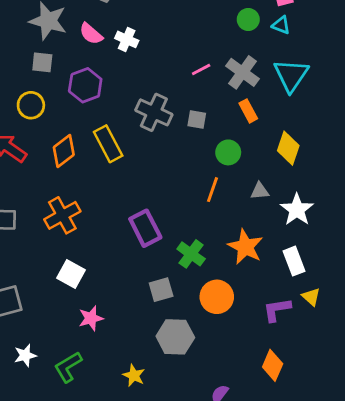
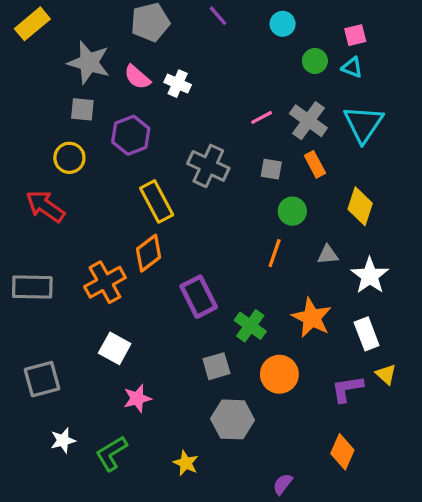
gray square: (197, 120) -> (271, 169), moved
orange diamond: (64, 151) -> (149, 253), moved

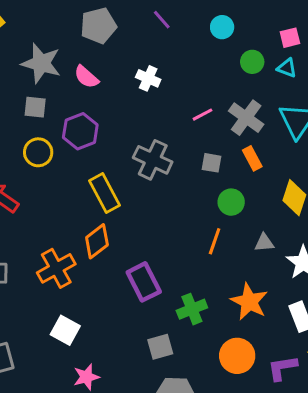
white cross: (178, 84) -> (148, 78), moved
yellow circle: (69, 158) -> (38, 152), moved
green cross: (250, 326) -> (192, 309), turned 32
orange circle: (279, 374) -> (237, 356), moved

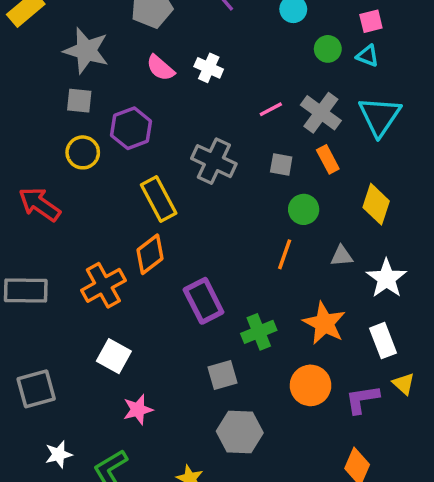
pink semicircle: (86, 77) -> (160, 68), moved

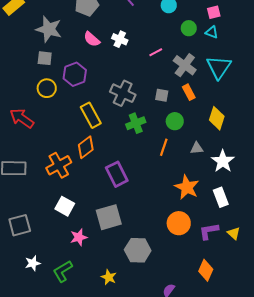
pink line: (271, 109) -> (156, 52), moved
green cross: (259, 332) -> (136, 123), moved
gray square: (223, 375) -> (109, 217), moved, size x1.5
yellow triangle: (404, 384) -> (234, 233), moved

